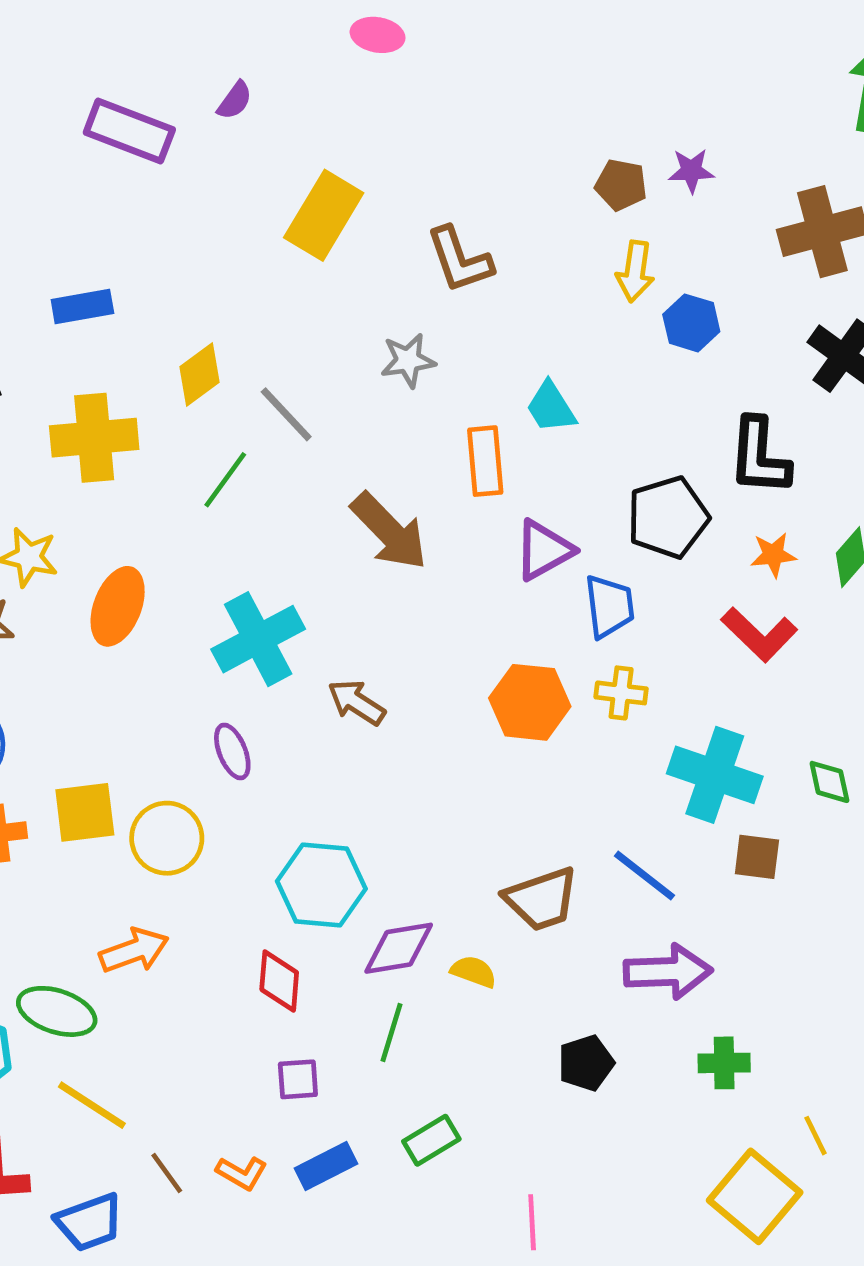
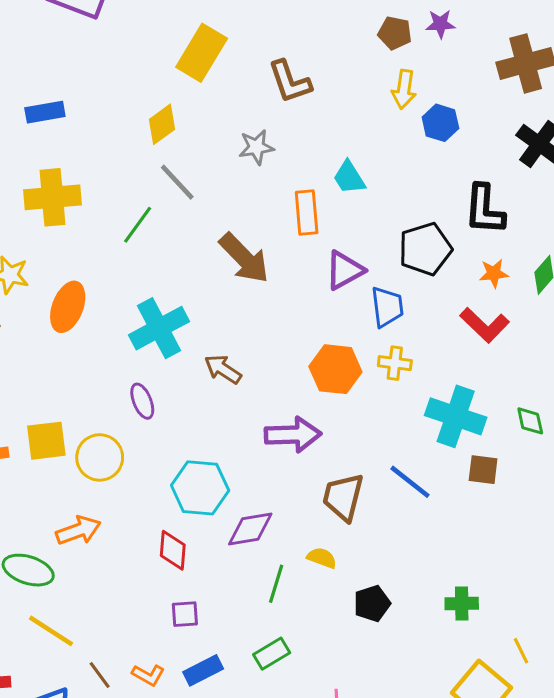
yellow diamond: (200, 374) -> (162, 124), moved
brown trapezoid: (541, 899) -> (343, 497), turned 123
yellow semicircle: (474, 972) -> (322, 558), moved
purple arrow: (668, 972) -> (293, 435), moved
green line: (392, 1033) -> (276, 584), moved

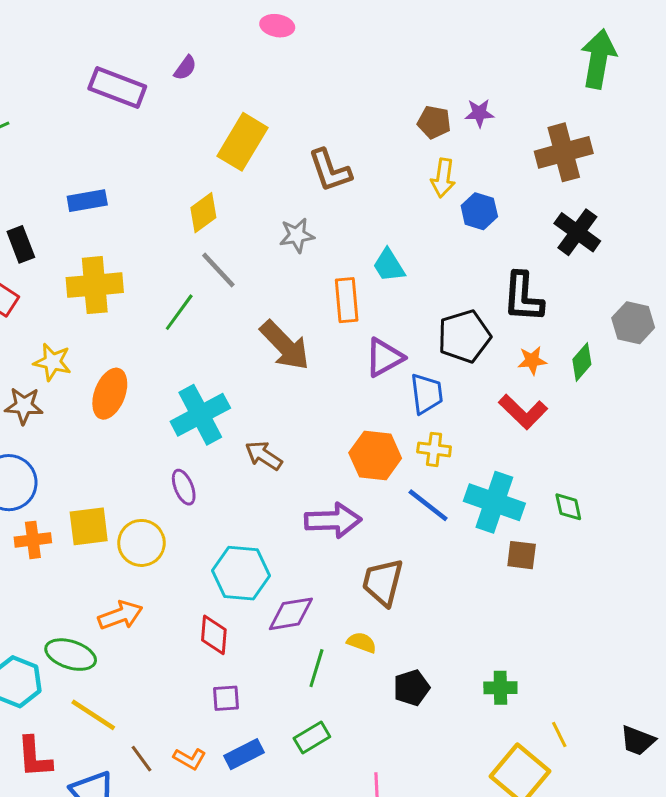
blue line: (410, 482) -> (428, 505), moved

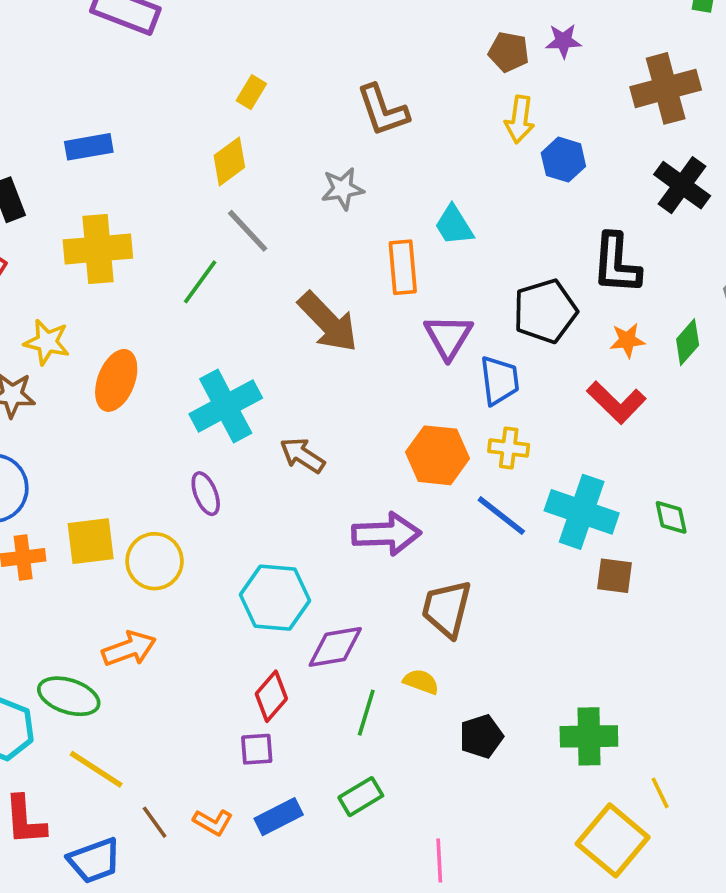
yellow rectangle: (243, 142) -> (251, 92), moved, size x0.5
purple triangle: (384, 357) -> (448, 337), turned -30
red diamond: (214, 635) -> (271, 696), moved, turned 36
green cross: (500, 688) -> (589, 736), size x1.4

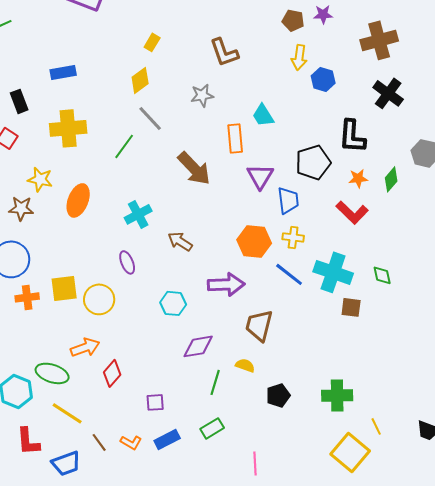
cyan cross: (226, 406) -> (138, 214), size x0.7
cyan hexagon: (275, 598) -> (173, 303), moved, size x0.7
red diamond: (271, 696) -> (112, 373), moved

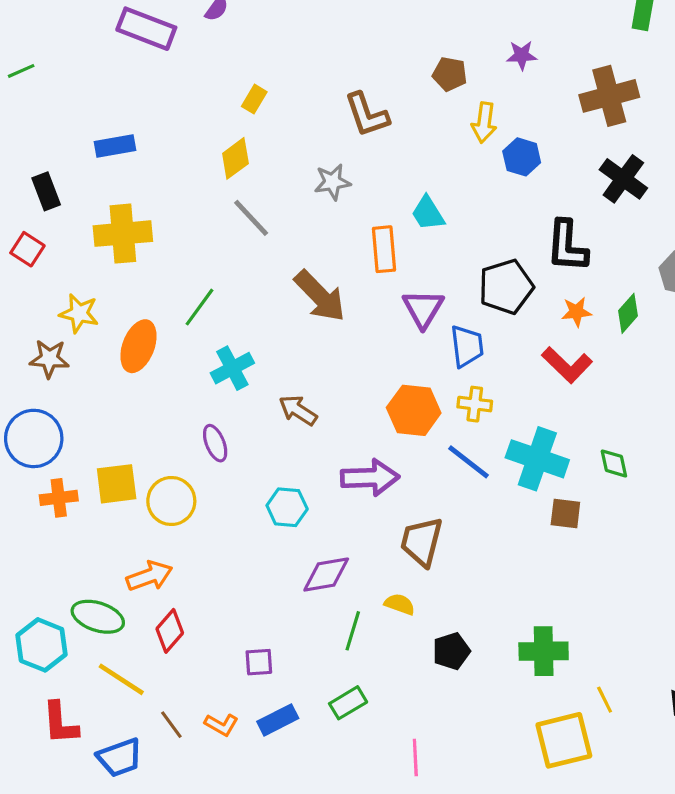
brown pentagon: (293, 20) -> (450, 74), moved
green line: (124, 146) -> (199, 307), moved
red diamond: (112, 373) -> (170, 631), moved
yellow square: (350, 452) -> (564, 740), turned 36

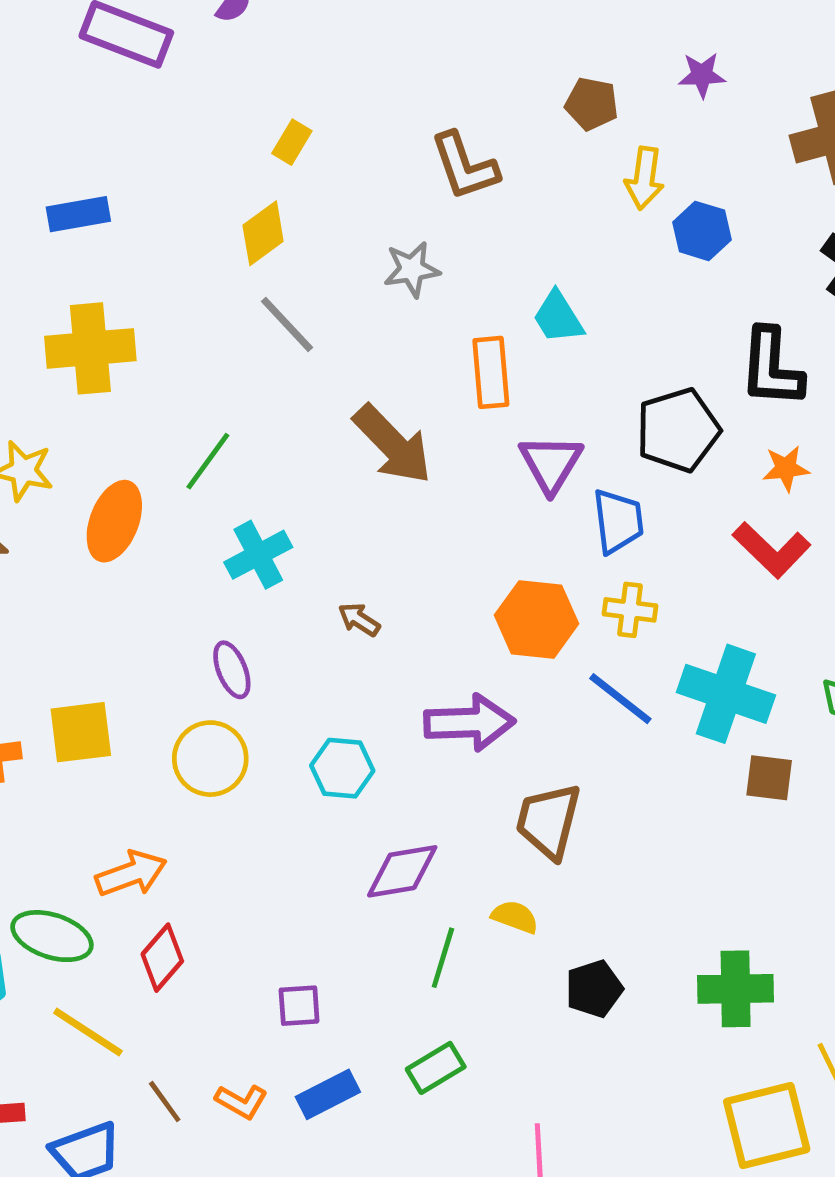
brown arrow: (298, 410) -> (359, 619), size x0.7
yellow circle: (171, 501) -> (210, 759), moved

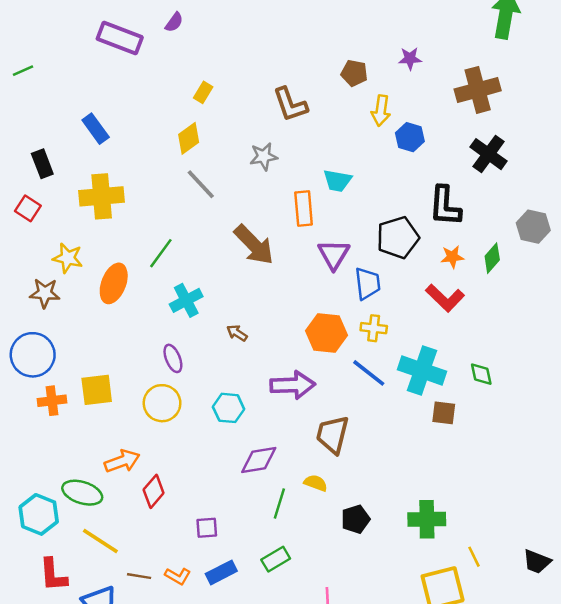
blue rectangle: (78, 214) -> (96, 129), turned 64
cyan trapezoid: (558, 317) -> (337, 181), turned -48
red diamond: (162, 958) -> (154, 491), moved
brown line: (165, 1102) -> (139, 576), turned -45

